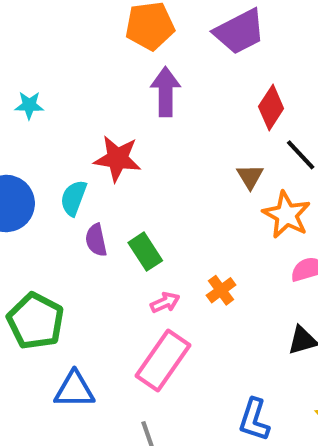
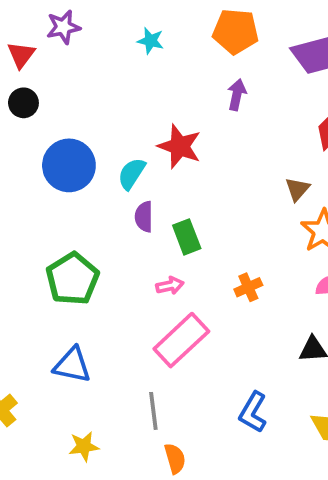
purple arrow: (166, 92) -> (237, 95), size x0.7
cyan star: (29, 105) -> (151, 41), moved
pink arrow: (165, 302) -> (170, 286), moved
blue triangle: (74, 390) -> (72, 365), moved

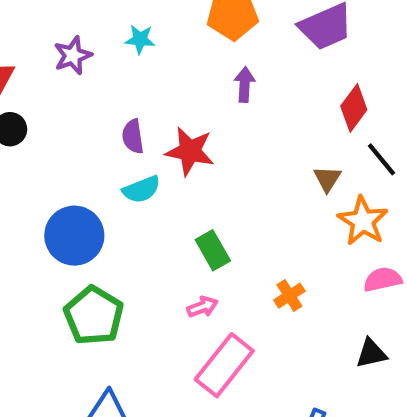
purple star: (63, 27) -> (73, 55), moved
blue circle: (69, 165) -> (74, 236), moved
cyan semicircle: (132, 174) -> (141, 189), turned -136
purple semicircle: (144, 217) -> (133, 136), moved

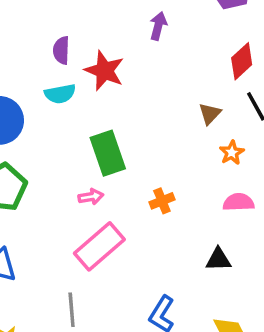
orange star: (363, 221) -> (232, 153), size x0.6
green rectangle: (213, 250) -> (108, 153), size x1.4

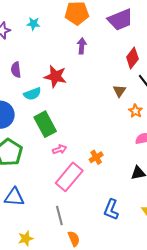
purple semicircle: (61, 50) -> (16, 70), moved
green rectangle: (108, 153) -> (45, 124), moved
orange cross: (162, 201) -> (96, 157), moved

